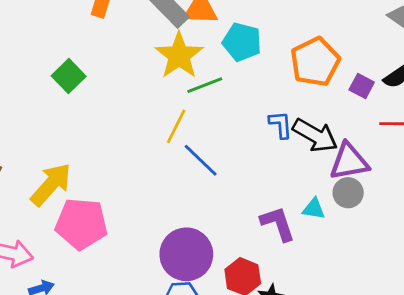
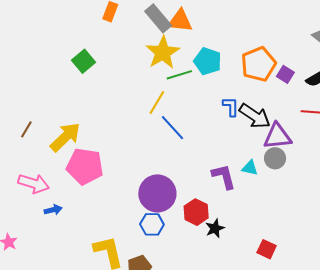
cyan pentagon: (242, 42) -> (208, 61), moved
purple square: (362, 86) -> (285, 74), moved

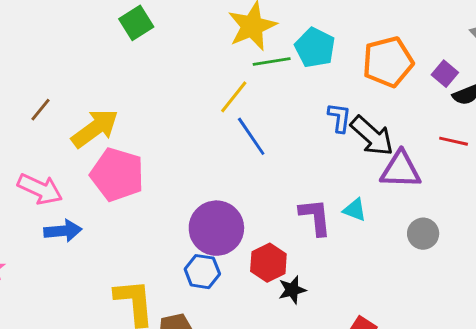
purple square: (285, 74) -> (445, 74), moved
gray circle: (275, 158) -> (423, 234), moved
blue arrow: (53, 210) -> (63, 231), size x1.4

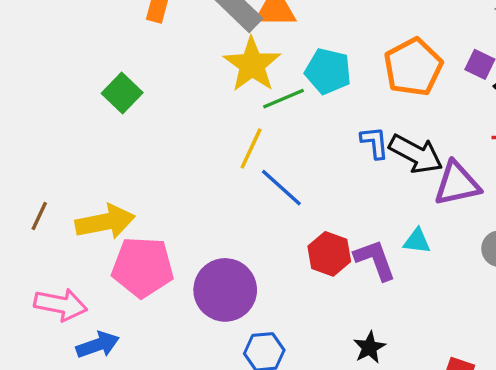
yellow arrow: (95, 128) -> (105, 222), turned 39
purple circle: (216, 228) -> (225, 290), moved
red hexagon: (268, 263) -> (329, 254), moved

